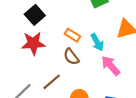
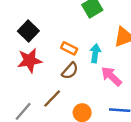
cyan arrow: (97, 42) -> (95, 53), turned -138
brown semicircle: (71, 57) -> (70, 71), turned -96

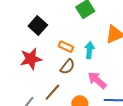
black square: (28, 31) -> (38, 26), moved
pink arrow: (111, 76) -> (97, 80), moved

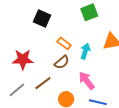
black square: (38, 26) -> (42, 18), turned -30
red star: (31, 59) -> (23, 59), moved

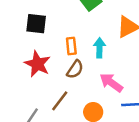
orange rectangle: (64, 43) -> (71, 46), turned 64
red star: (23, 59) -> (37, 64), moved, turned -30

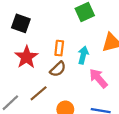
black square: (36, 24) -> (21, 23), moved
pink arrow: (111, 83) -> (98, 78), moved

